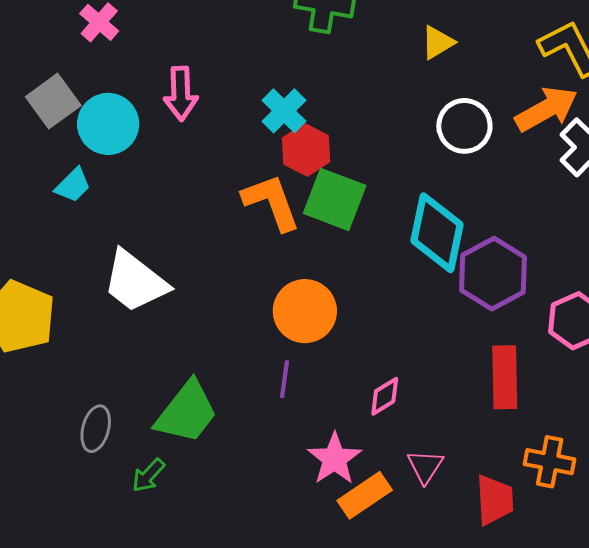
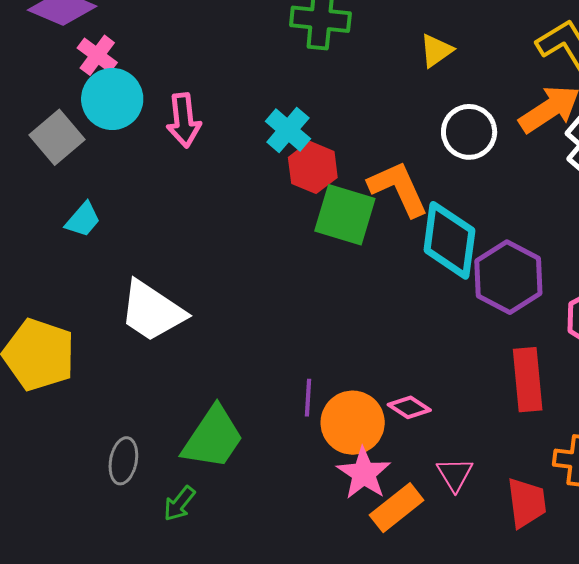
cyan circle: (108, 124) -> (112, 99), moved
orange L-shape: (271, 202) -> (398, 189), moved
orange circle: (305, 311) -> (353, 423), moved
pink diamond: (385, 396) -> (409, 407), turned 69

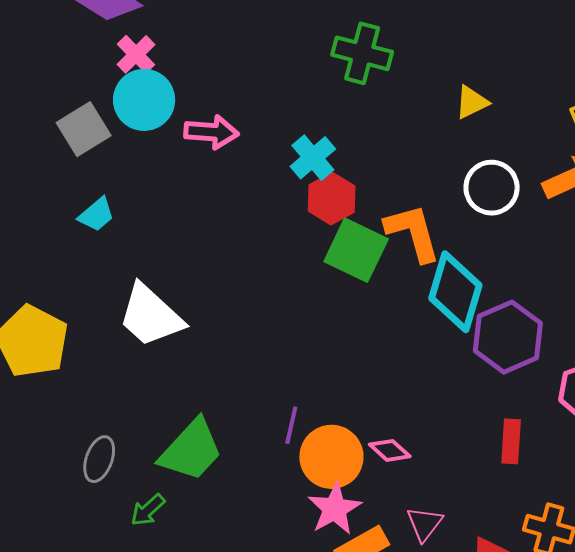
pink arrow: (184, 120) -> (211, 132), turned -88
red rectangle: (528, 380) -> (511, 441), size x0.7

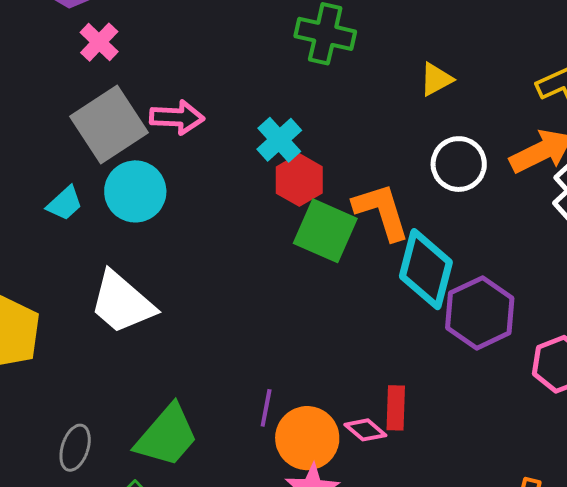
cyan circle: (144, 100) -> (135, 191), moved
gray square: (84, 129) -> (109, 124), moved, size x1.4
red rectangle: (511, 441) -> (396, 408), moved

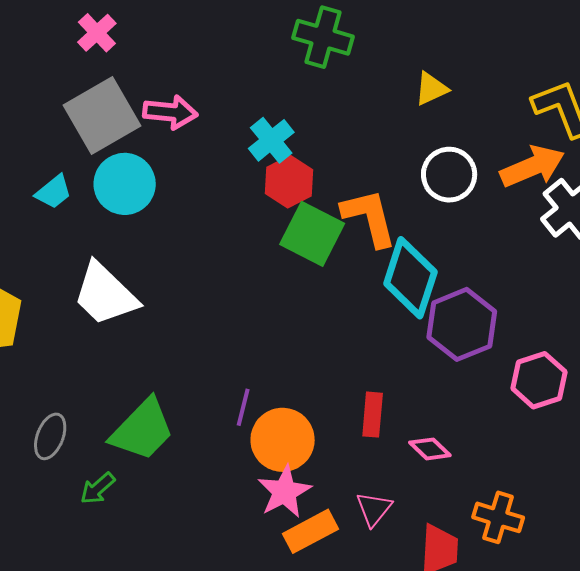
pink diamond: (365, 430) -> (430, 449), moved

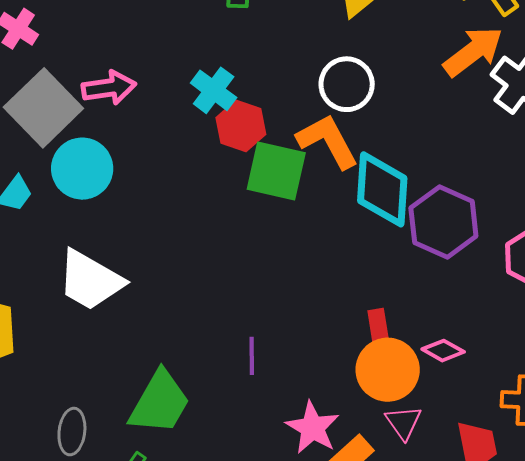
white circle: (449, 175) -> (347, 84), moved
orange circle: (283, 440) -> (388, 370), moved

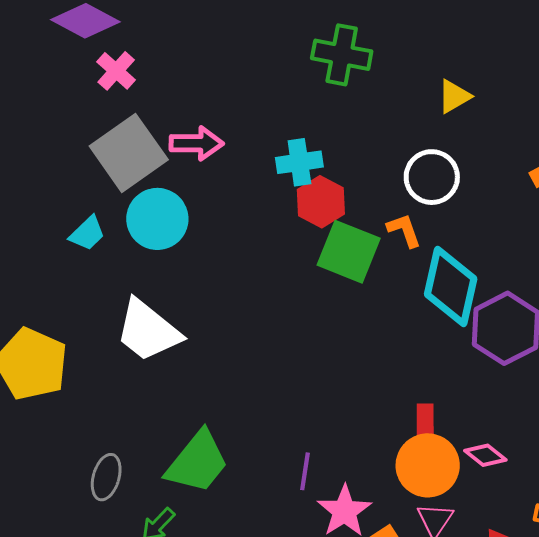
cyan cross: (214, 90) -> (299, 162), turned 36
orange L-shape: (328, 141) -> (404, 230), size x0.6
purple line: (252, 356) -> (305, 471), moved

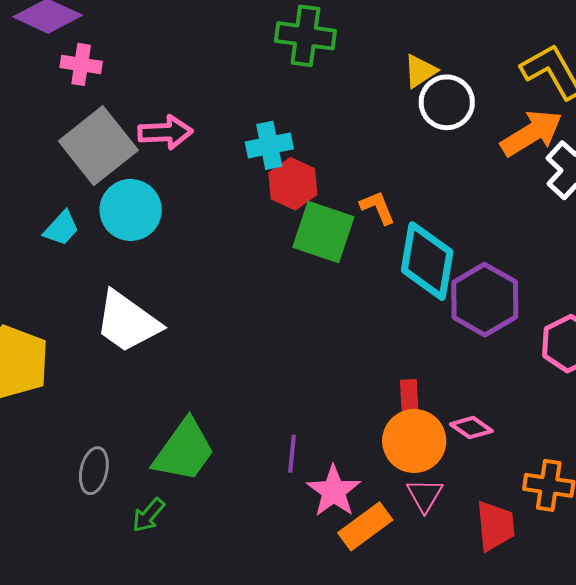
pink cross: (116, 71) -> (81, 64), turned -30
white circle: (432, 177) -> (447, 102), moved

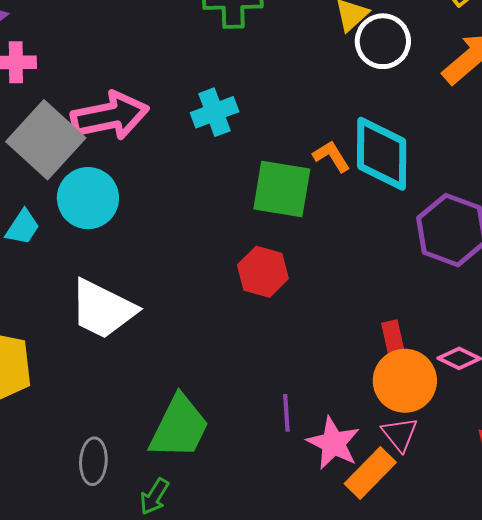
pink arrow: (165, 132) -> (110, 116), size x1.4
red hexagon: (293, 184) -> (263, 272), moved
cyan diamond: (427, 261) -> (382, 154), moved
pink triangle: (425, 495) -> (400, 434), moved

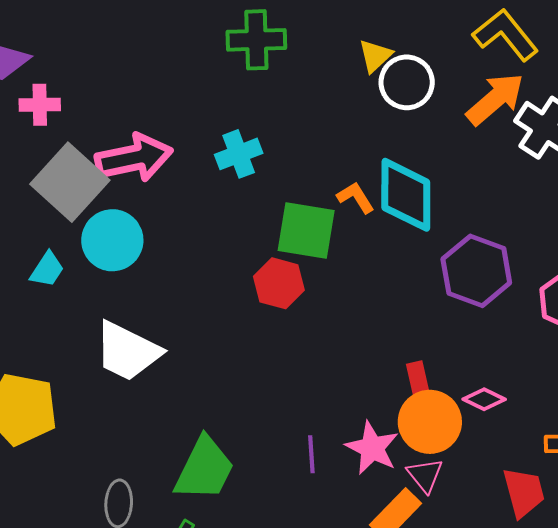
red hexagon: (263, 272) -> (279, 283), moved
pink star: (333, 443) -> (372, 448), moved

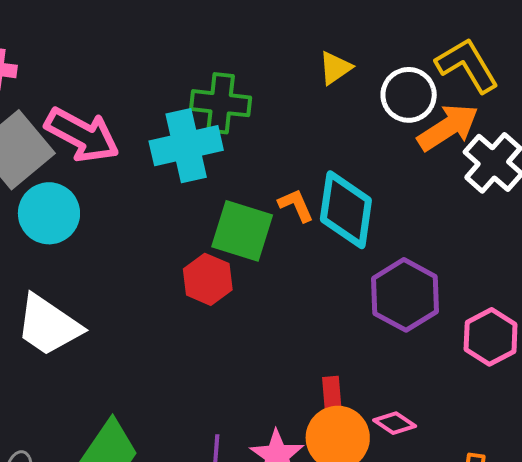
green cross: (256, 40) -> (221, 103), moved
white circle: (407, 82) -> (409, 95), moved
cyan cross: (239, 154) -> (186, 146), size x1.5
pink arrow: (134, 158) -> (82, 135), turned 32

